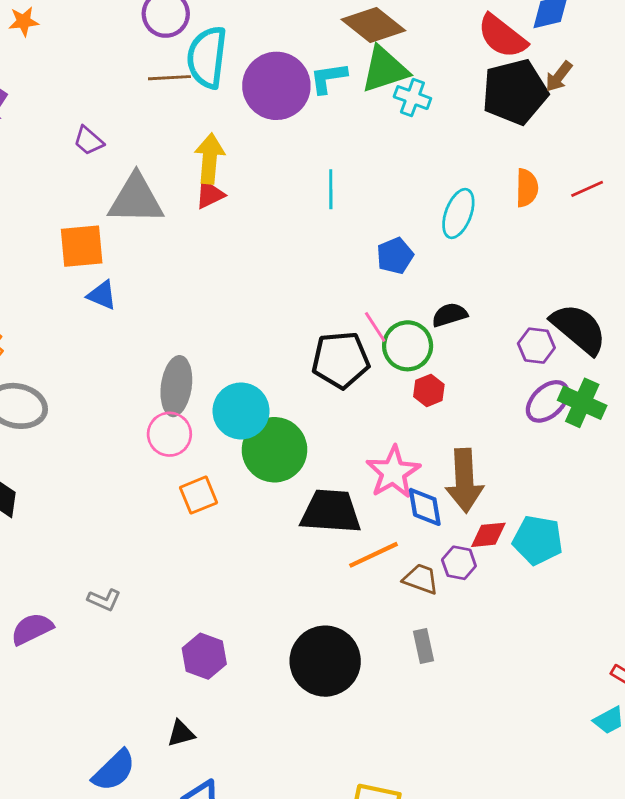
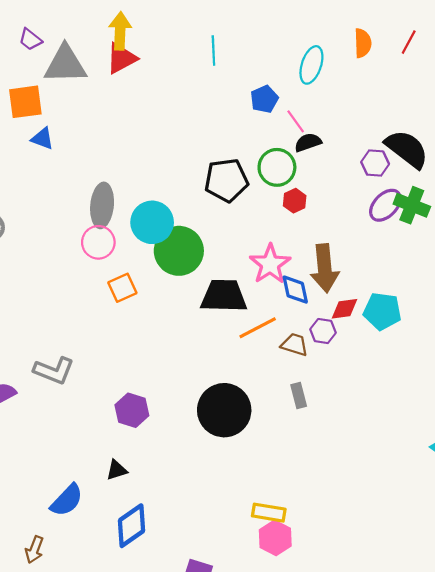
purple trapezoid: (89, 141) -> (30, 39), moved
red line: (587, 189) -> (409, 42), turned -35
red triangle: (210, 194) -> (121, 58), size x1.4
pink line: (375, 327) -> (296, 121), moved
gray L-shape: (104, 600) -> (54, 371), size x1.6

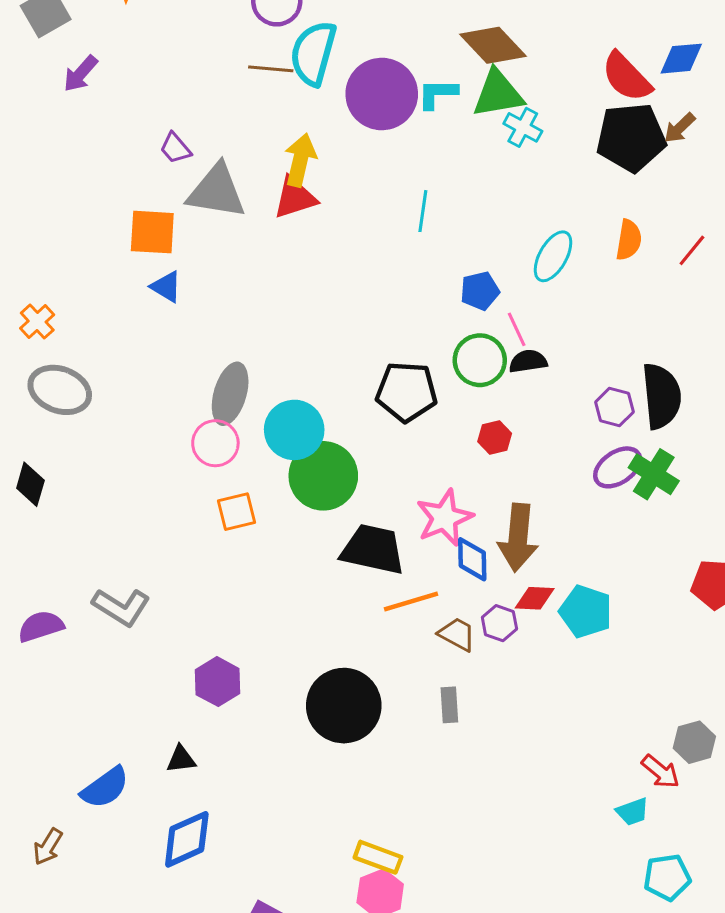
black semicircle: (407, 149) -> (661, 396), turned 36
green circle: (277, 167) -> (480, 360), moved

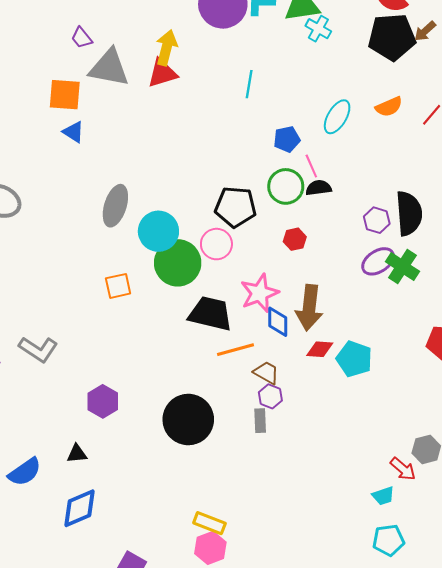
orange semicircle: (629, 240) -> (389, 107), turned 56
pink circle: (215, 443) -> (216, 244), moved
purple hexagon: (499, 623) -> (270, 396), moved
cyan pentagon: (667, 877) -> (388, 540), moved

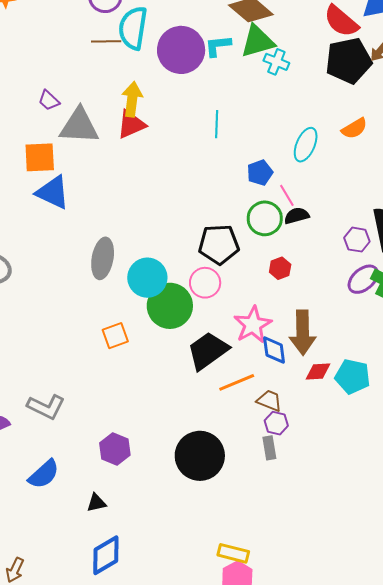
blue triangle: (73, 132) -> (53, 192), size x1.6
black trapezoid: (210, 314) -> (208, 351), turned -42
blue semicircle: (25, 472) -> (44, 474), moved

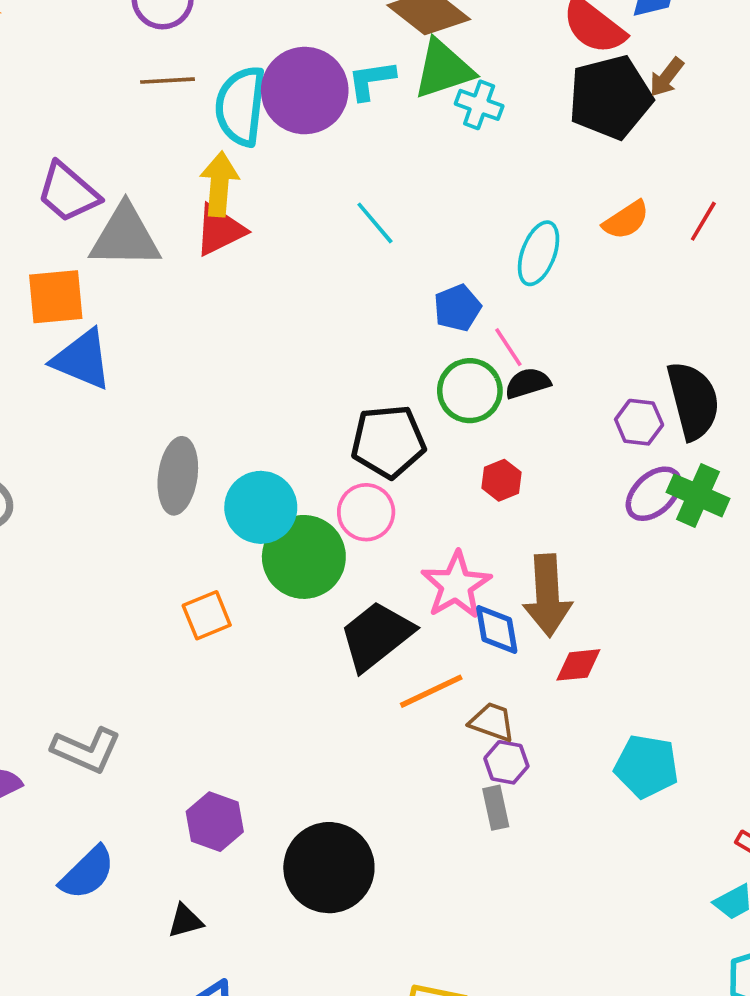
cyan semicircle: (133, 28) -> (241, 106), moved
purple trapezoid: (49, 100) -> (68, 192), size x1.6
cyan line: (217, 124) -> (375, 223), turned -40
cyan pentagon: (353, 376) -> (646, 766), moved
black circle: (200, 456) -> (329, 868), moved

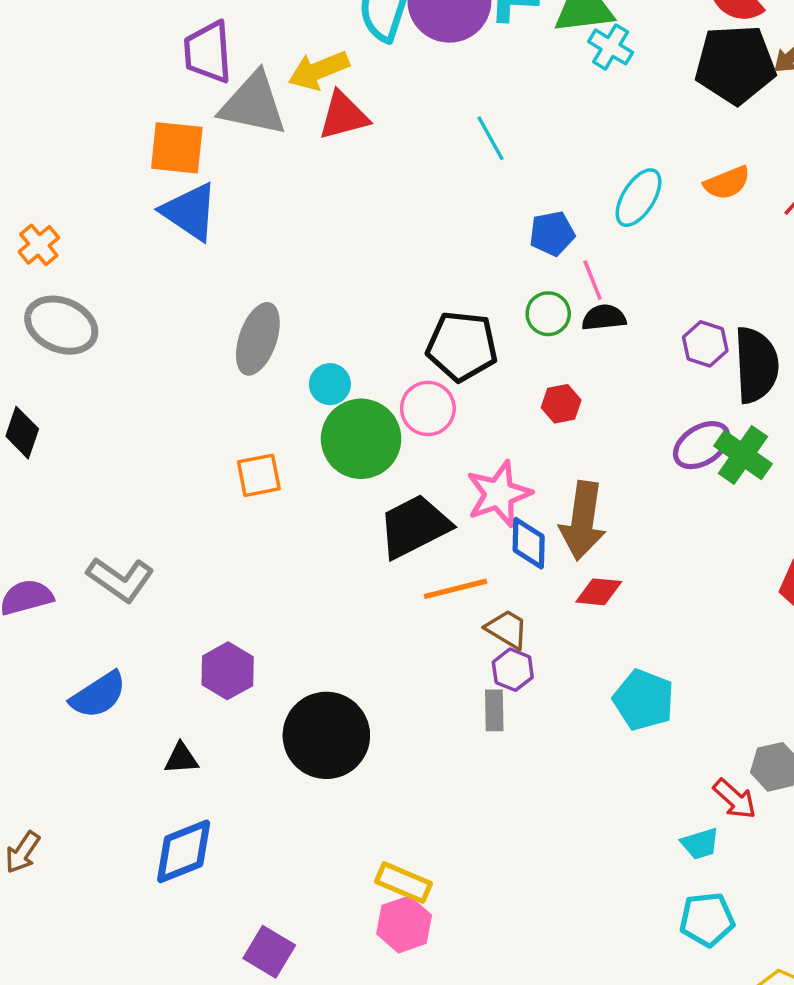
yellow arrow: (219, 184) -> (319, 70), moved, turned -128
purple trapezoid: (68, 192) -> (208, 52), turned 34
green circle: (470, 391) -> (548, 314), size x0.7
purple hexagon: (639, 422) -> (705, 344), moved
cyan circle: (261, 507) -> (330, 384), size x0.6

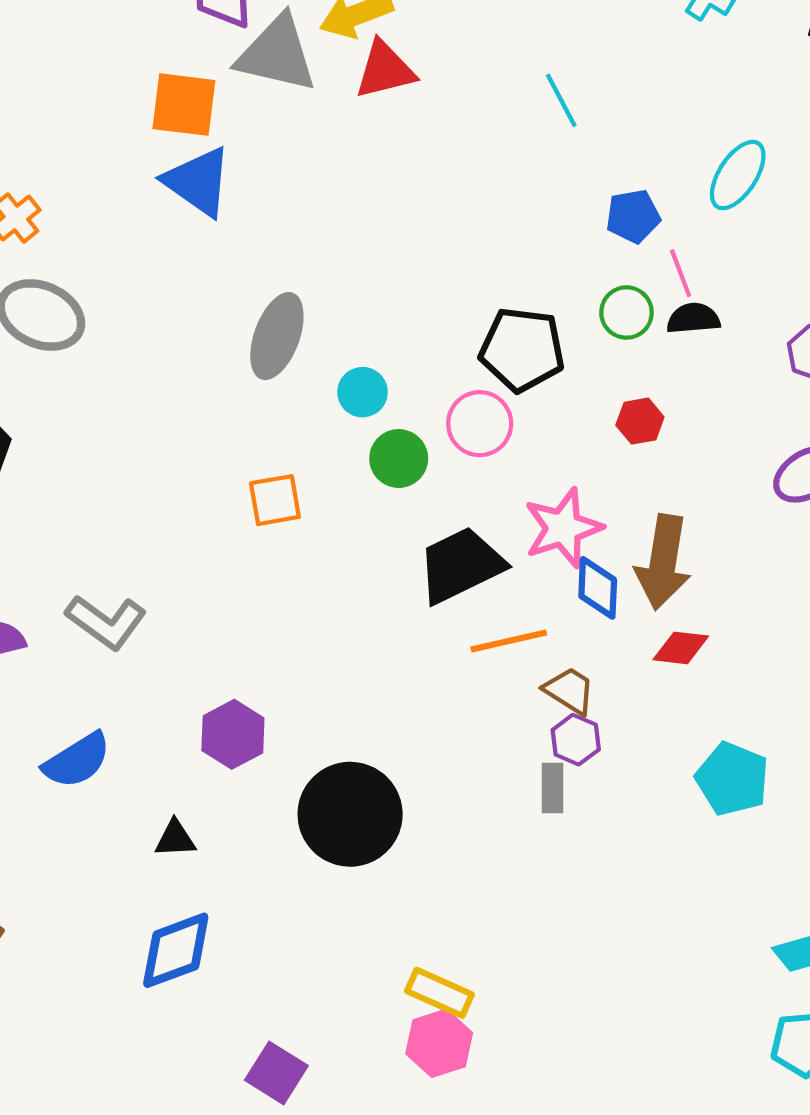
green circle: (361, 439) -> (399, 459), size x0.6

